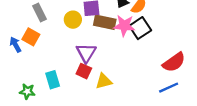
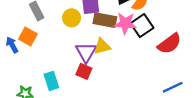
red semicircle: (174, 62) -> (169, 44), moved
yellow triangle: (104, 81) -> (102, 46), moved

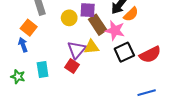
brown rectangle: (105, 20) -> (98, 25), turned 36
black square: (142, 26) -> (124, 52), moved
blue arrow: (12, 45) -> (23, 45), moved

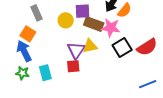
brown rectangle: (98, 25) -> (94, 24), turned -30
blue arrow: (23, 45) -> (24, 51), size x1.5
red square: (72, 66) -> (73, 66), turned -32
green star: (18, 77) -> (22, 73), moved

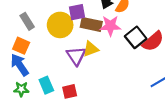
yellow circle: (66, 20) -> (60, 25), size x1.5
black square: (122, 47) -> (136, 37), moved
red square: (73, 66) -> (70, 91), moved

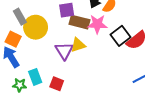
yellow circle: (60, 25) -> (36, 27), moved
green star: (21, 89) -> (20, 85), moved
red square: (70, 91) -> (57, 84), turned 32

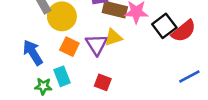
orange square: (13, 39) -> (69, 47), moved
red square: (57, 84) -> (103, 82), moved

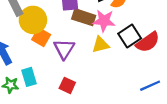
yellow triangle: (113, 37) -> (101, 45), moved
orange square: (69, 47) -> (41, 37), moved

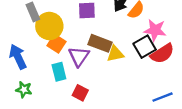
brown rectangle: (84, 17) -> (100, 43), moved
pink star: (104, 21) -> (155, 30), moved
cyan rectangle: (29, 77) -> (59, 72), moved

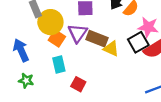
yellow triangle: (115, 54) -> (111, 49), turned 35
purple triangle: (79, 56) -> (78, 33), moved

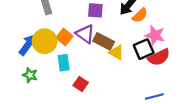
yellow circle: (50, 22) -> (45, 41), moved
purple triangle: (78, 33) -> (85, 34), turned -36
blue arrow: (21, 50) -> (28, 45), turned 55

